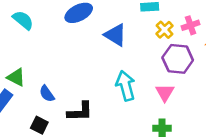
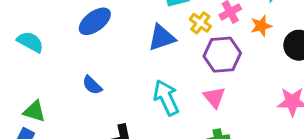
blue triangle: (115, 35) -> (162, 38), moved, turned -40
blue semicircle: (47, 94) -> (92, 85), moved

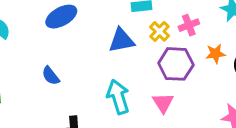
orange star: (261, 26) -> (216, 54), moved

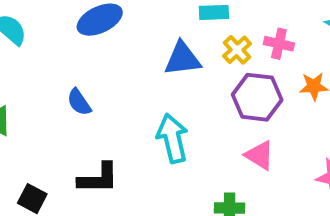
pink cross: (189, 25) -> (279, 44), turned 30
pink triangle: (163, 103) -> (260, 155), moved, turned -30

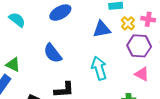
blue semicircle: (79, 102) -> (53, 53), size x1.5

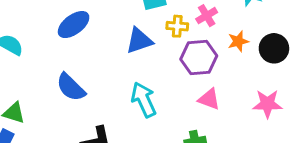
pink cross: (148, 19) -> (207, 16), turned -32
yellow cross: (128, 23) -> (177, 26), turned -32

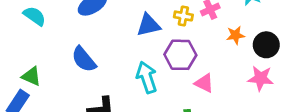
purple hexagon: (199, 57) -> (180, 55), moved
pink star: (267, 104) -> (261, 78), moved

